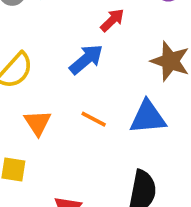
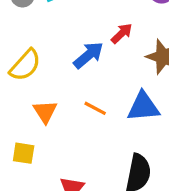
red arrow: (112, 20) -> (122, 33), moved

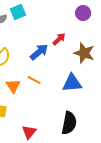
orange line: (95, 108) -> (34, 80), moved

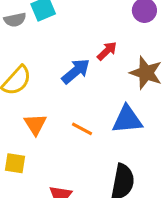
orange line: (34, 80) -> (82, 129), moved

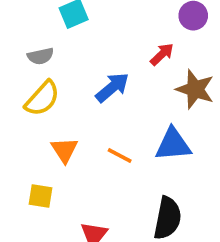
gray semicircle: (15, 20) -> (40, 56), moved
red arrow: (107, 51) -> (162, 54), moved

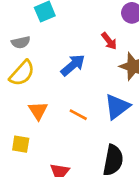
red arrow: (162, 54) -> (109, 41), turned 96
blue triangle: (173, 144) -> (117, 107), turned -32

